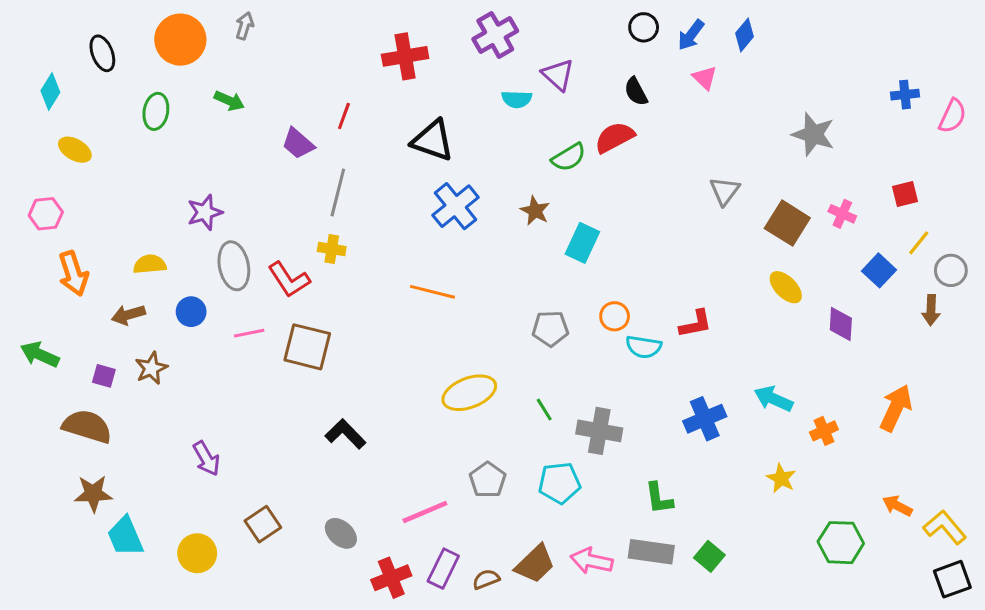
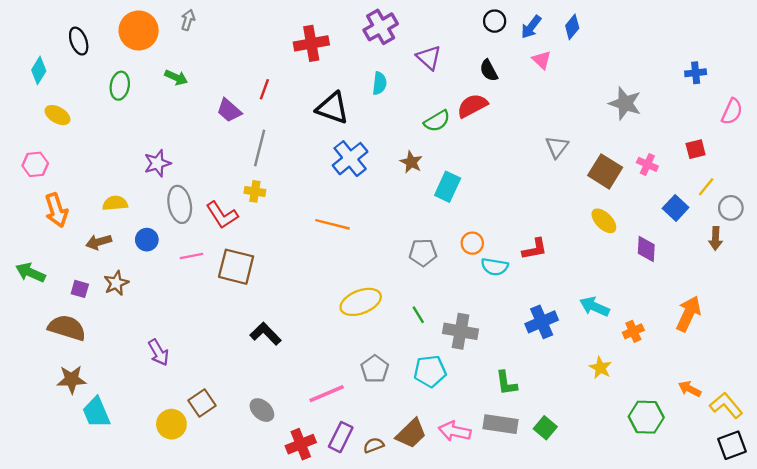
cyan semicircle: (517, 99) -> (379, 83), moved, turned -85
pink semicircle: (952, 116) -> (732, 112), moved
yellow circle: (197, 553) -> (171, 424), moved

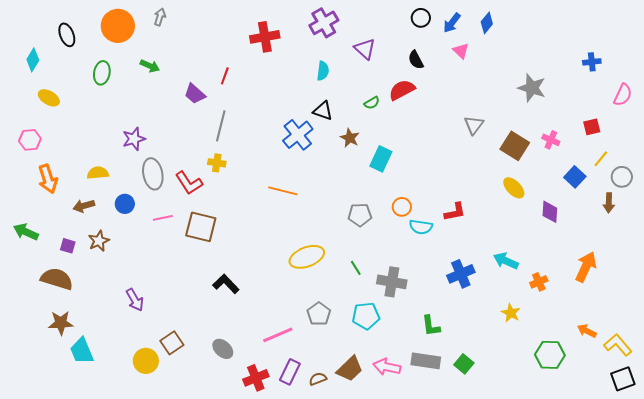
black triangle: (332, 108) -> (323, 111), moved, size x0.7
green semicircle: (437, 121) -> (372, 103), size x0.7

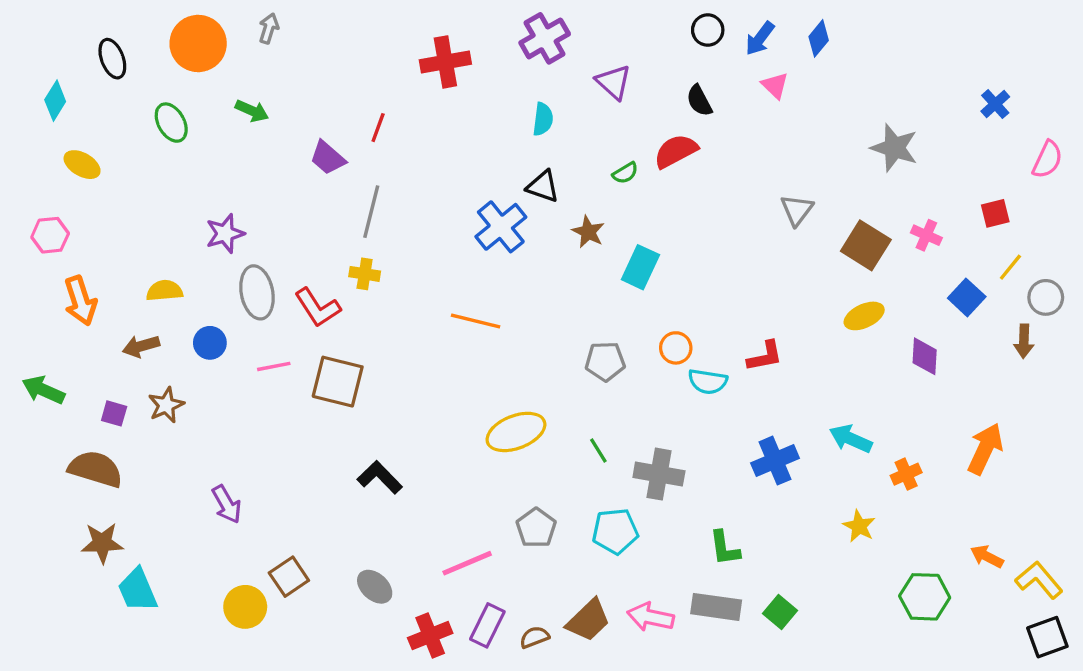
blue cross: (592, 62) -> (995, 104), turned -36
green ellipse: (102, 73) -> (171, 123), turned -40
yellow ellipse: (514, 188) -> (864, 316), turned -70

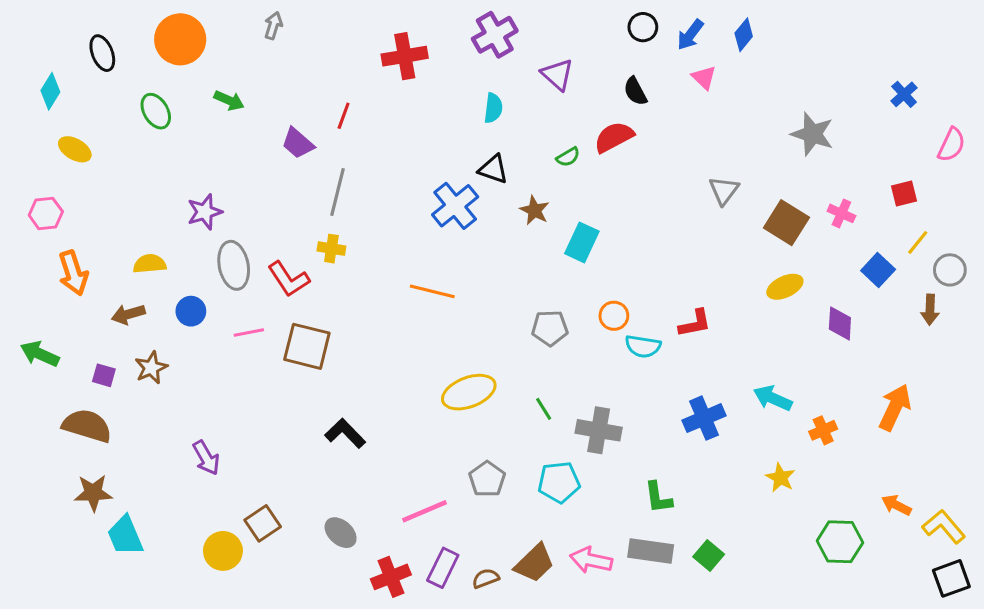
gray arrow: (269, 28) -> (273, 26), moved

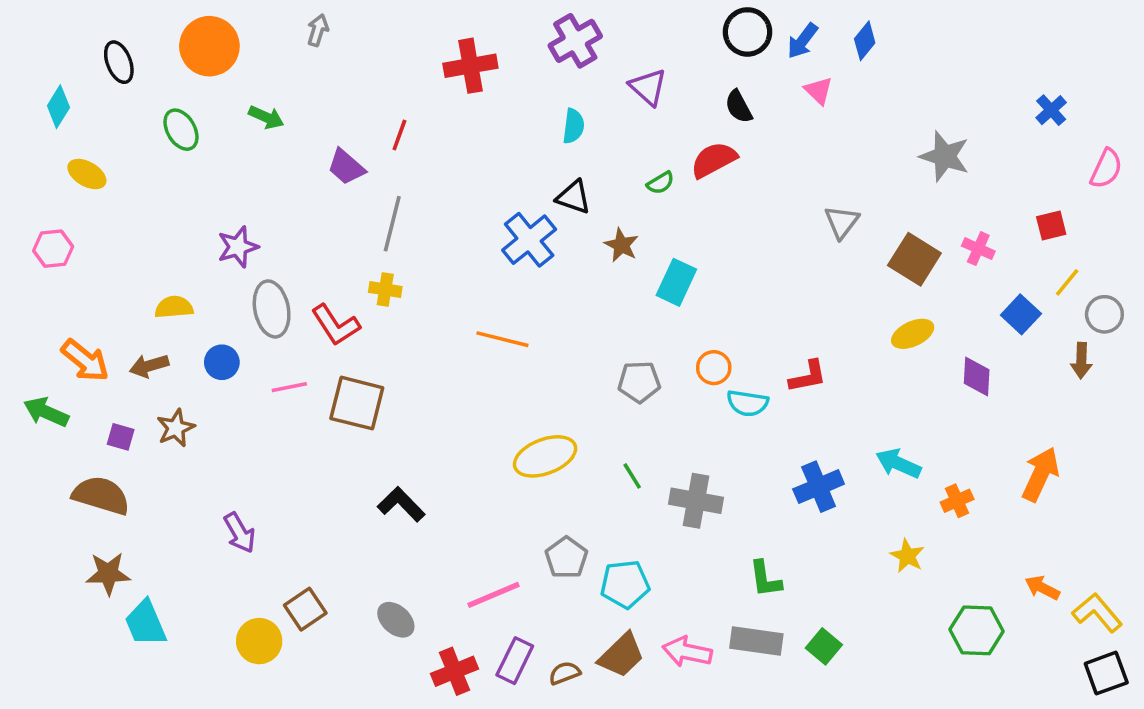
black circle: (643, 27) -> (747, 32), size x1.4
orange arrow: (73, 273) -> (85, 360), moved, turned -33
cyan pentagon: (559, 482) -> (625, 584), moved

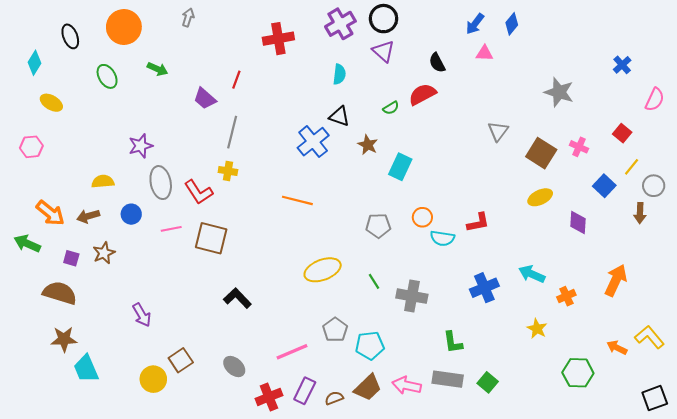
black circle: (747, 32) -> (384, 19), moved
pink triangle: (819, 91) -> (484, 53), turned -42
red square: (1051, 226) -> (622, 133), turned -36
yellow L-shape: (1097, 613) -> (649, 337), moved

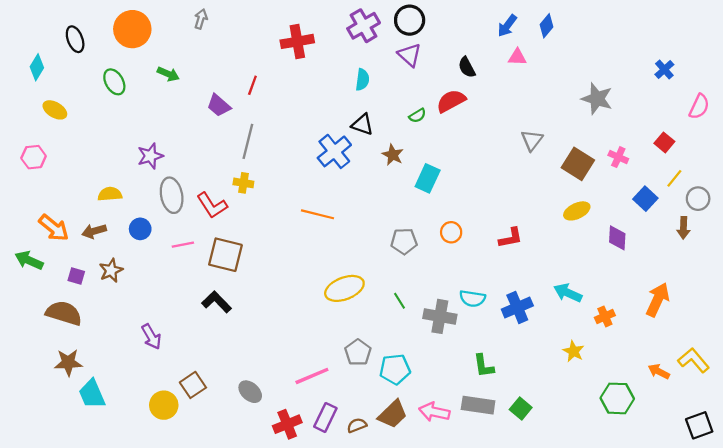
cyan semicircle: (442, 238) -> (472, 299), moved
black L-shape: (237, 298) -> (216, 302), moved

